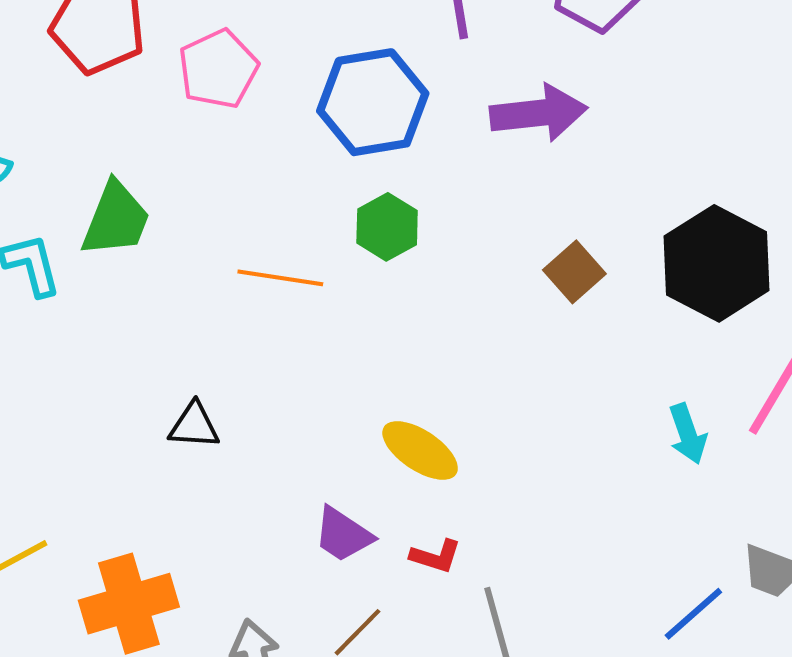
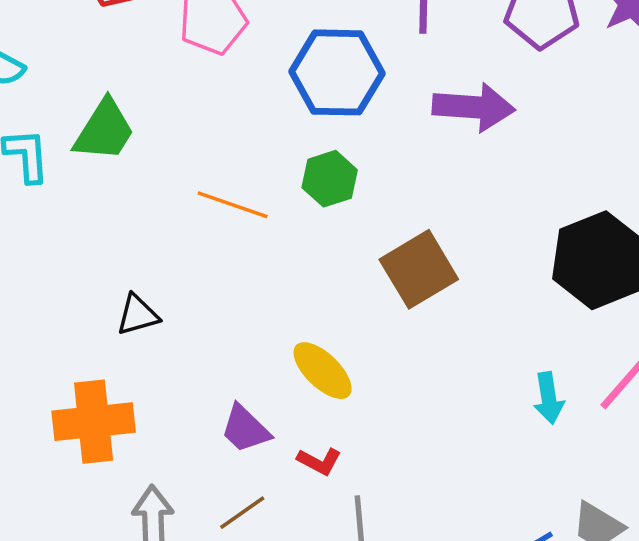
brown square: (574, 272) -> (419, 269), moved, size x1.5
black triangle: (194, 426) -> (138, 315), turned -30
orange cross: (129, 604) -> (94, 422), moved

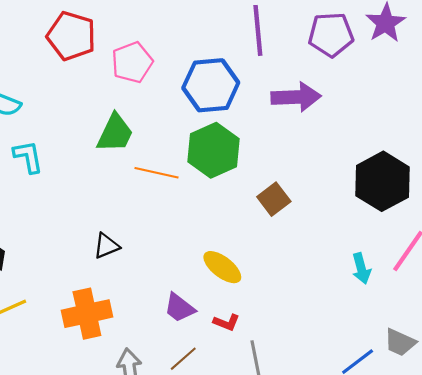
green trapezoid: (104, 130) -> (115, 133), moved
green hexagon: (330, 179) -> (214, 150), size x1.6
brown square: (419, 269) -> (274, 199), size x0.7

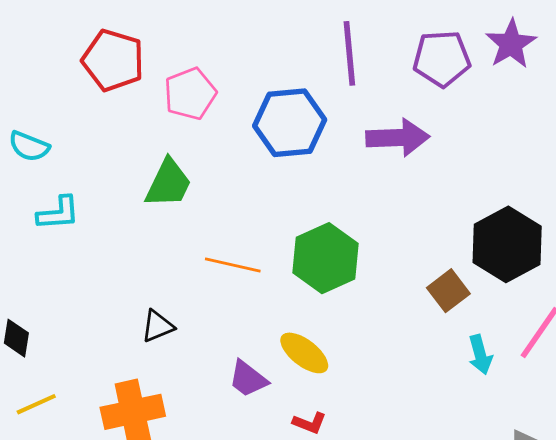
green hexagon: (214, 150) -> (326, 258), moved
cyan L-shape: (28, 157) -> (58, 213), turned 96
orange line: (156, 173) -> (233, 265), moved
brown square: (274, 199) -> (448, 291), moved
purple trapezoid: (179, 308) -> (248, 379), moved

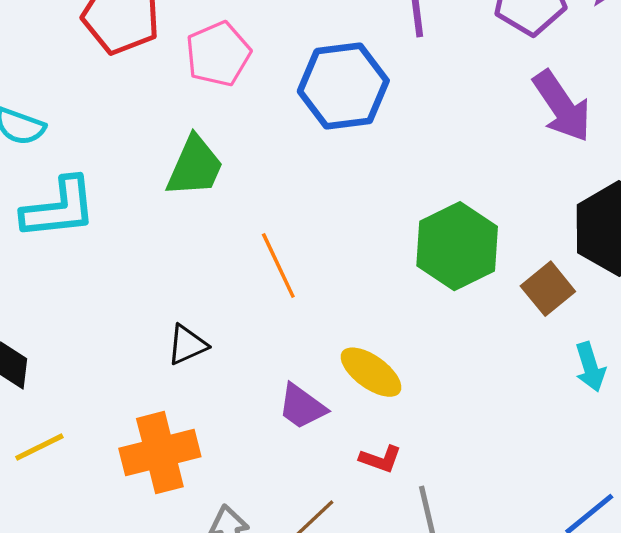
purple arrow: (398, 138) -> (562, 106), moved, turned 60
cyan L-shape: (58, 213) -> (59, 208), size x1.4
green hexagon: (326, 258) -> (457, 246), moved
orange line: (233, 265) -> (278, 266), turned 54

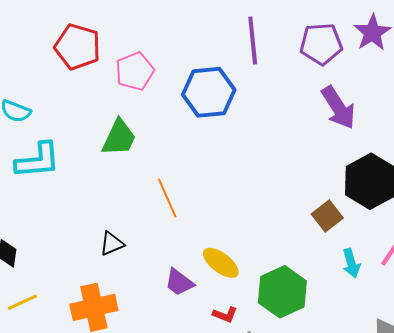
green hexagon: (457, 246) -> (282, 292), moved

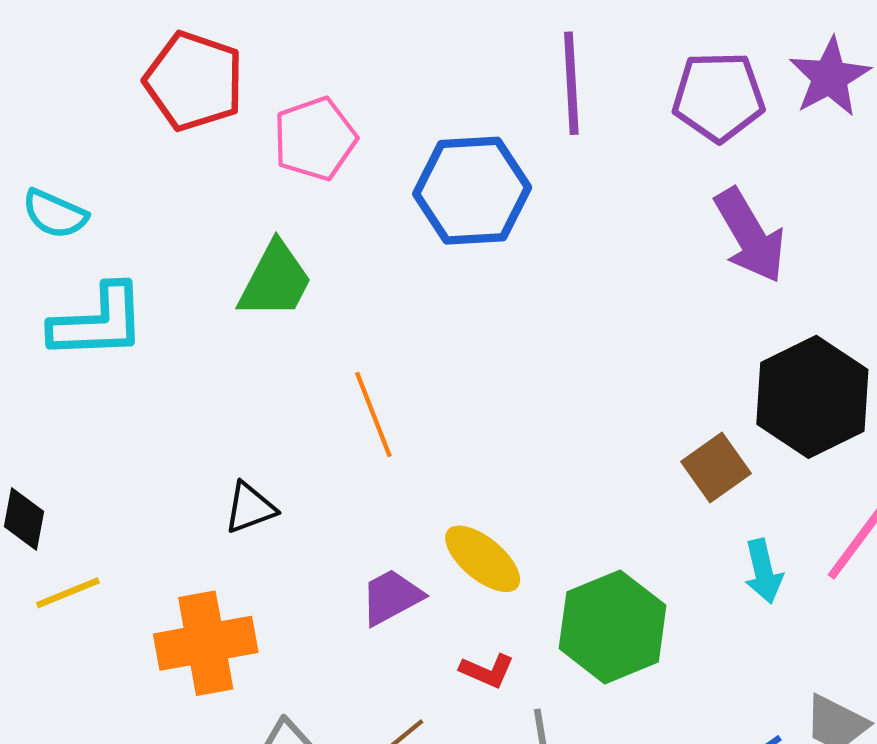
purple trapezoid: (179, 282) -> (391, 597), turned 112
yellow line: (22, 302) -> (68, 593), moved

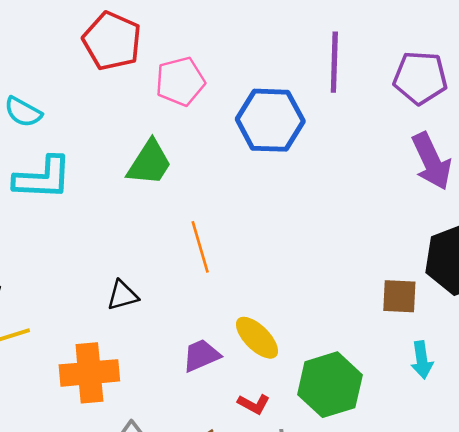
brown square: (716, 468) -> (399, 296), turned 33

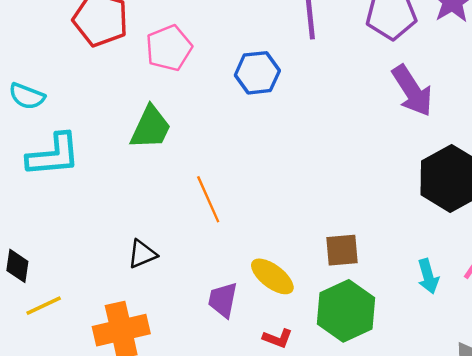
blue hexagon: (270, 120) -> (257, 73), size x0.7
brown square: (399, 296) -> (342, 250), moved
purple trapezoid: (201, 355) -> (223, 300), turned -48

